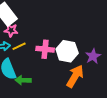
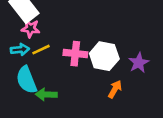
orange arrow: (75, 76) -> (115, 89), size x0.6

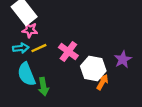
pink cross: (75, 54) -> (68, 51), turned 30
white hexagon: (104, 56) -> (93, 68), moved
green arrow: (46, 94) -> (43, 87), turned -102

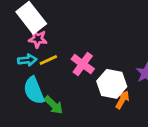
green arrow: (43, 87) -> (54, 105), turned -36

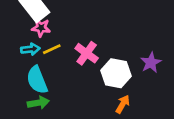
orange arrow: (122, 100) -> (123, 104), moved
green arrow: (54, 105) -> (38, 103), moved, turned -54

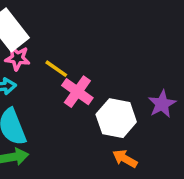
yellow line: (52, 49) -> (56, 69), moved, turned 60
orange arrow: (123, 104) -> (125, 159), turned -90

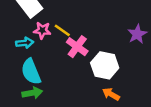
pink star: (17, 58) -> (42, 30), moved
purple star: (162, 104) -> (137, 34), moved

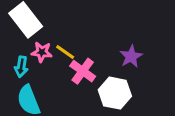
purple star: (137, 34) -> (131, 56), moved
cyan arrow: (25, 43) -> (21, 67), turned 105

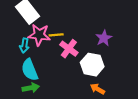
pink star: (42, 52) -> (39, 35), size x1.5
yellow line: (65, 52) -> (56, 35), turned -40

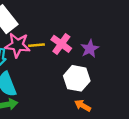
pink cross: (69, 49) -> (61, 44), moved

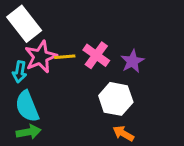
pink star: (17, 45) -> (41, 57), turned -30

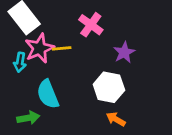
pink cross: (96, 55) -> (91, 25), moved
cyan semicircle: (27, 106) -> (48, 94), moved

